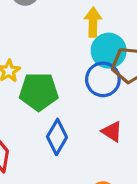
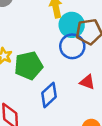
blue diamond: (57, 137) -> (49, 95), turned 30

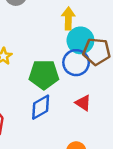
green pentagon: (29, 66) -> (44, 75), moved

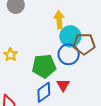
red triangle: (83, 103) -> (63, 85), moved, turned 32

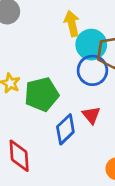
green pentagon: (44, 66) -> (42, 94), moved

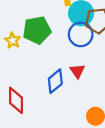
green pentagon: (42, 94) -> (37, 30), moved

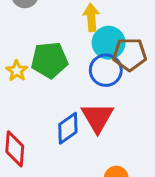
red triangle: (77, 71) -> (98, 117), size x1.6

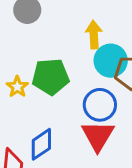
blue circle: (106, 70) -> (100, 105), moved
blue diamond: (68, 128) -> (41, 144), moved

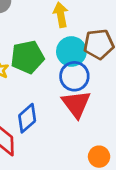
cyan circle: (111, 61) -> (71, 51), moved

